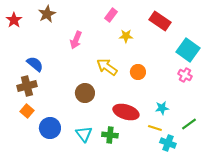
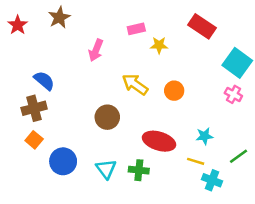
pink rectangle: (111, 15) -> (136, 29), moved, turned 40

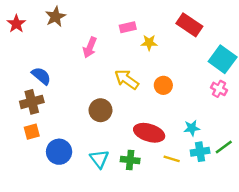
orange square: (34, 140) -> (32, 132), turned 35
yellow line: (196, 161) -> (172, 159), moved
cyan cross: (212, 180) -> (200, 152), moved, turned -30

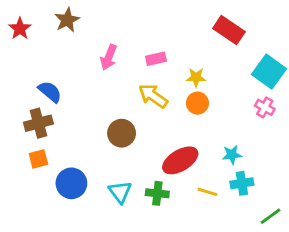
pink rectangle: (128, 27) -> (156, 59), moved
yellow star: (149, 43) -> (196, 77), moved
red ellipse: (149, 133) -> (180, 160), turned -48
green line: (224, 147) -> (270, 216), moved

